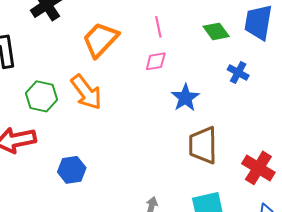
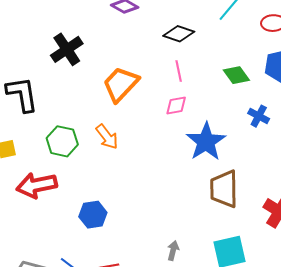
orange arrow: (86, 92) -> (107, 137), size x0.7
blue star: (185, 98) -> (206, 142), size x1.4

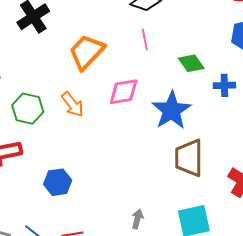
green diamond: (236, 75) -> (191, 63), moved
pink diamond: (176, 105) -> (124, 92), moved, size x1.4
blue cross: (259, 116) -> (224, 85), turned -30

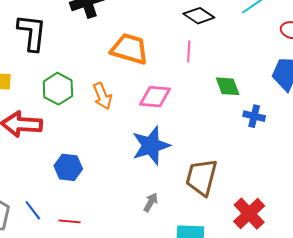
orange trapezoid: (87, 52) -> (129, 49), turned 48
blue star: (171, 110) -> (151, 146), moved
gray arrow: (137, 219) -> (151, 202), moved

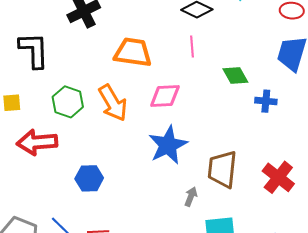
orange arrow: (102, 96) -> (113, 103), size x1.4
gray arrow: (151, 202) -> (191, 197), moved
red cross: (249, 214) -> (278, 177), moved

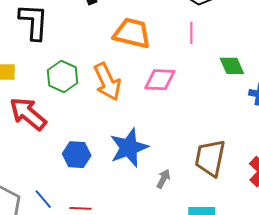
red arrow: (37, 142) -> (28, 114), turned 39
blue star: (168, 145) -> (129, 148), moved
gray arrow: (191, 197) -> (163, 179), moved

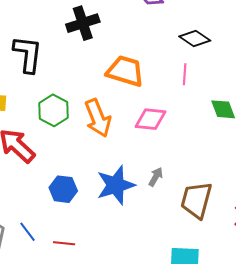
gray arrow: (163, 179) -> (156, 177), moved

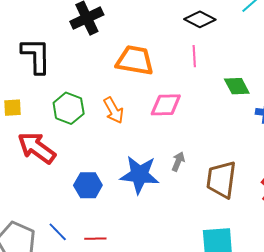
orange arrow: (98, 118) -> (113, 110), size x0.7
blue star: (116, 185) -> (139, 175), turned 30

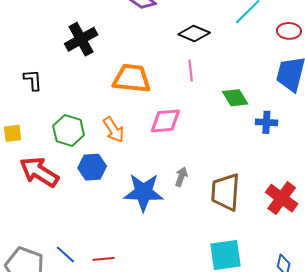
black L-shape: (36, 56) -> (33, 80), size x0.6
blue hexagon: (88, 185) -> (92, 167), moved

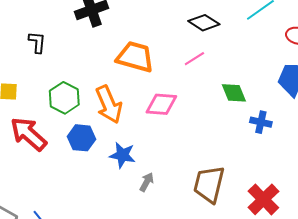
pink line: (191, 71) -> (194, 59), turned 55
orange arrow: (114, 130) -> (109, 105), size x1.4
gray arrow: (181, 177) -> (147, 182), moved
blue star: (144, 192) -> (122, 155), moved, size x0.7

